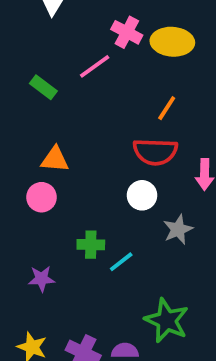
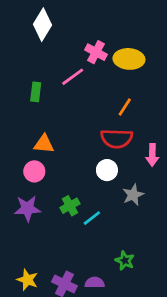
green rectangle: (43, 87) -> (36, 92), turned 60
green cross: (91, 245) -> (70, 206), turned -30
purple star: (42, 279) -> (27, 208), moved, size x1.4
green star: (167, 320) -> (125, 261), size x0.6

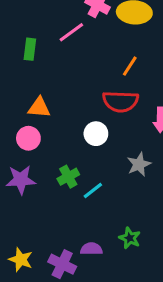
white circle: (107, 170) -> (96, 134), moved
purple semicircle: (95, 283) -> (91, 249), moved

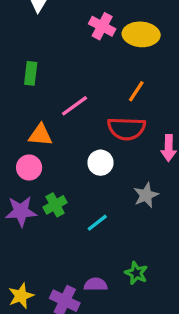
pink line: (71, 32) -> (75, 106), moved
green cross: (68, 177) -> (55, 205), moved
yellow star: (21, 260) -> (21, 296), turned 30

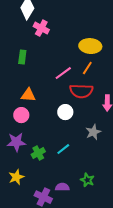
pink cross: (102, 26) -> (41, 28), moved
yellow ellipse: (141, 34) -> (90, 46), moved
pink line: (75, 106) -> (63, 73), moved
green cross: (55, 205) -> (38, 153), moved
yellow star: (21, 296) -> (16, 177), moved

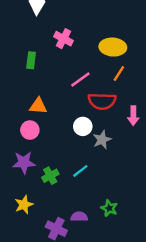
pink cross: (41, 28) -> (64, 39), moved
orange line: (87, 68) -> (119, 73), moved
gray star: (93, 132) -> (102, 140), moved

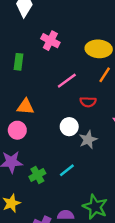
red semicircle: (102, 101) -> (88, 102), size x0.6
green star: (109, 208) -> (95, 207), size x1.5

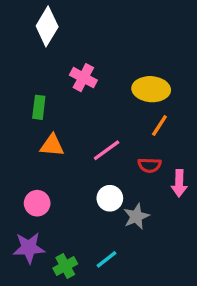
pink line: (67, 81) -> (107, 150), moved
red semicircle: (88, 102) -> (149, 165), moved
orange triangle: (26, 107) -> (52, 145), moved

